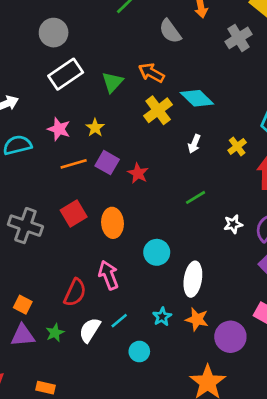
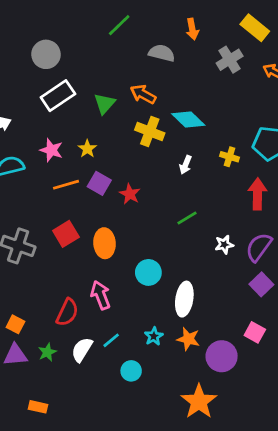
gray semicircle: (170, 31) -> (162, 53), turned 140
yellow cross: (158, 110) -> (150, 131), turned -32
yellow cross: (237, 146) -> (230, 157), moved, turned -36

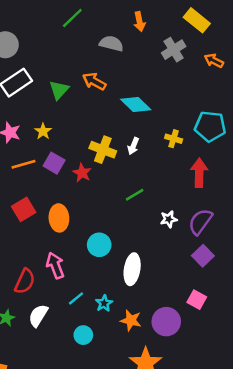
yellow cross: (150, 131) -> (103, 150), moved
orange star: (188, 339) -> (131, 320), moved
cyan line: (111, 340) -> (76, 298), moved

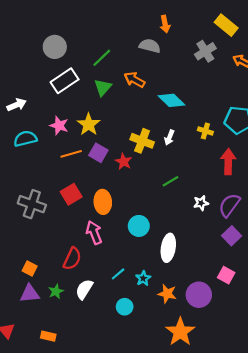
green line: (72, 18) -> (102, 58), moved
orange arrow: (139, 22) -> (165, 24), moved
yellow star: (43, 131) -> (89, 124), size x1.5
pink arrow: (55, 266) -> (94, 232), moved

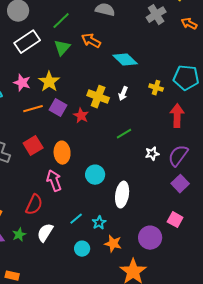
orange star: (167, 294) -> (113, 244), moved

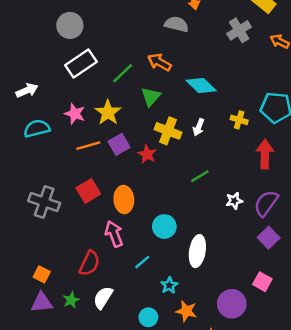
green line: (61, 21) -> (123, 73), moved
green triangle: (62, 48) -> (151, 97), moved
purple square: (58, 108) -> (119, 144), turned 30
cyan line: (76, 219) -> (142, 262), moved

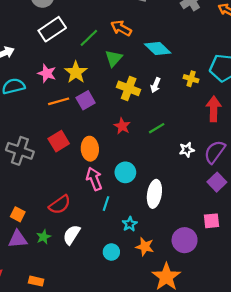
red star: (147, 154) -> (122, 126), moved
pink arrow: (114, 234) -> (94, 179), moved
cyan line: (142, 262) -> (106, 204), turned -32
red semicircle: (90, 263) -> (60, 205), turned 30
pink square: (262, 282) -> (211, 221), turned -35

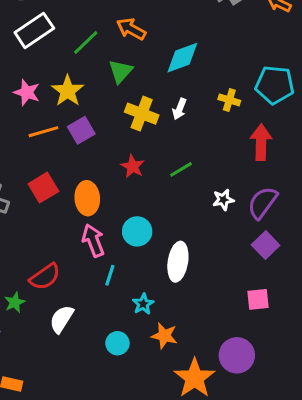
cyan diamond: (158, 49) -> (182, 58), turned -64
green star: (44, 237) -> (15, 302), moved
purple circle: (185, 240) -> (237, 355), moved

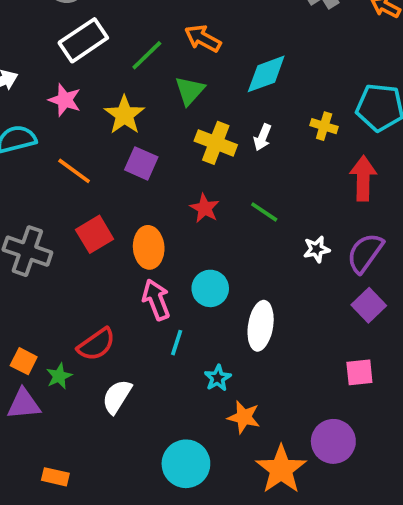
pink star: (27, 92) -> (65, 100), moved
purple square: (81, 130) -> (141, 163), turned -36
orange line: (43, 132) -> (74, 171), moved, turned 52
green line: (181, 169) -> (264, 212), turned 65
cyan circle: (117, 343) -> (186, 464), moved, size x1.6

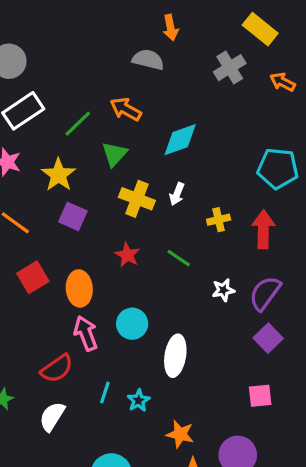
yellow cross: (324, 126) -> (219, 220), moved, turned -30
cyan line: (177, 343) -> (105, 393), moved
red semicircle: (96, 344) -> (57, 369), moved
orange star: (244, 417) -> (180, 434), moved

